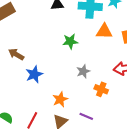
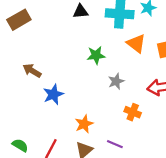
orange triangle: (104, 31) -> (136, 43), turned 36
gray star: (83, 71) -> (116, 81), moved

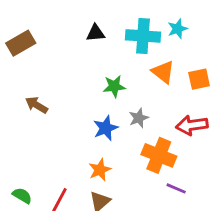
blue star: (53, 94) -> (106, 128), moved
orange cross: (133, 112) -> (159, 155), size x1.6
purple line: (115, 144) -> (176, 188), moved

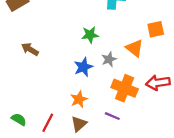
orange triangle: (163, 72) -> (135, 48), moved
red arrow: (192, 125) -> (158, 83), moved
purple line: (176, 188) -> (112, 116), moved

